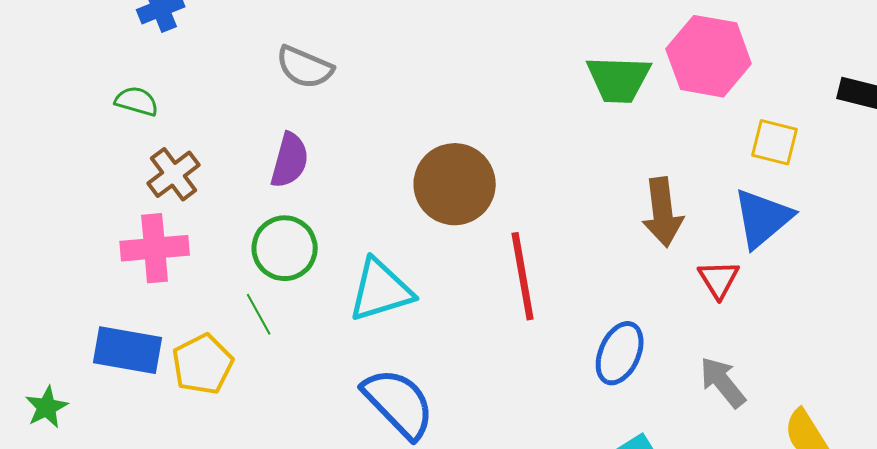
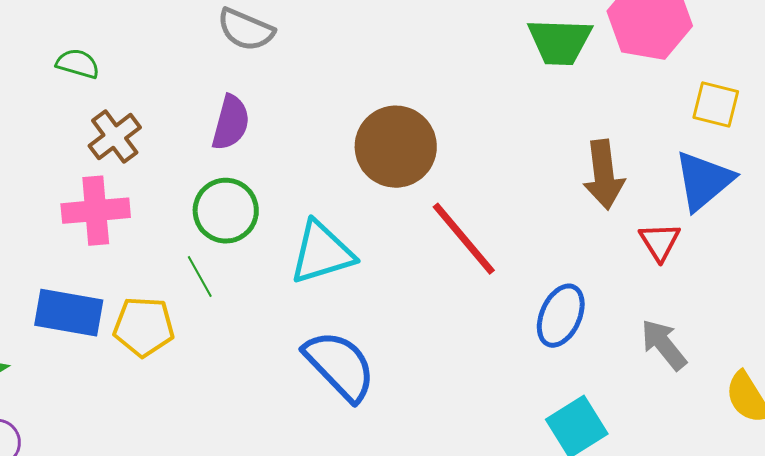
red line: (523, 276) -> (464, 239), turned -30
yellow pentagon: (203, 364) -> (144, 327), turned 30

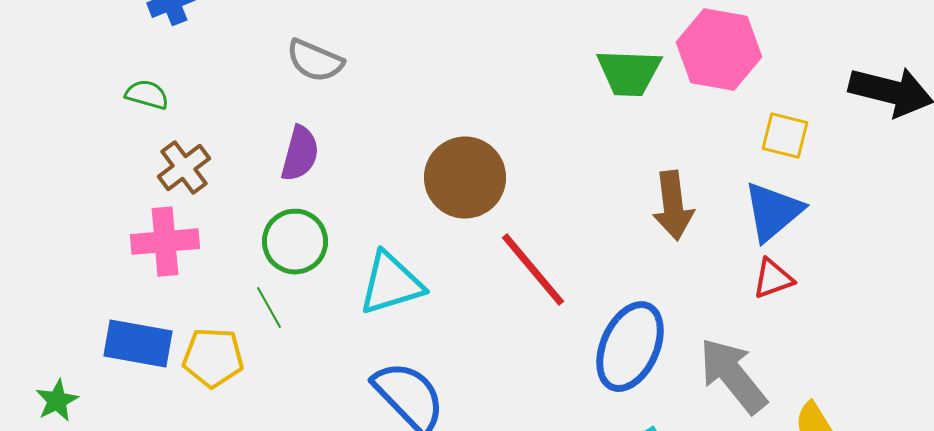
red triangle: (660, 242) -> (773, 279), moved, turned 42
blue ellipse: (561, 316) -> (630, 347), size x1.4
gray arrow: (664, 345) -> (733, 376), size x1.5

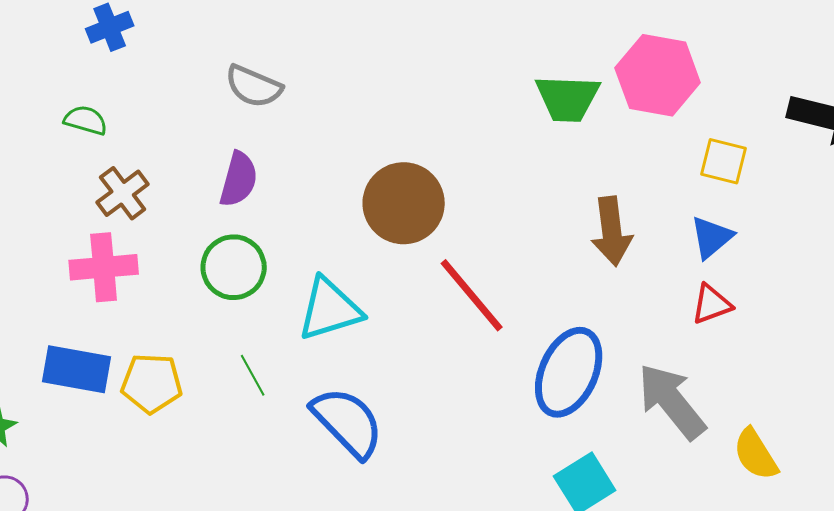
blue triangle: (773, 212) -> (712, 237), size x0.7
green line: (269, 308) -> (253, 375), moved

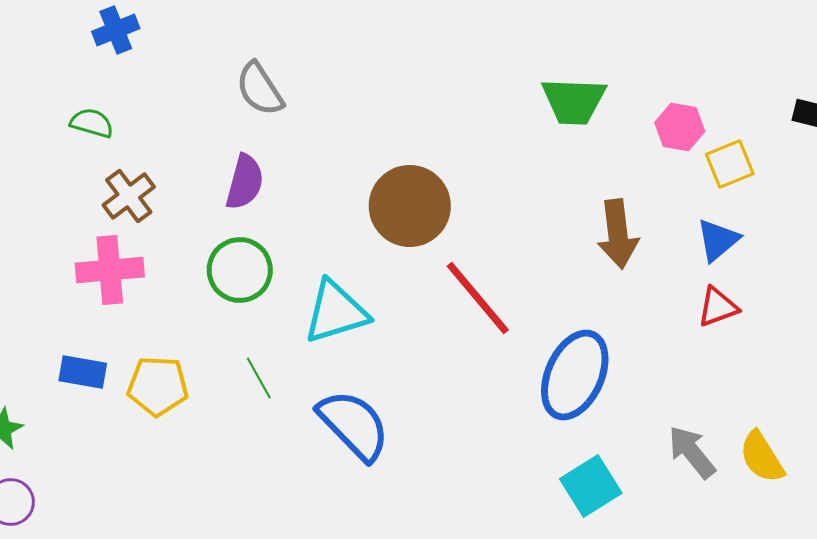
pink hexagon: (658, 75) -> (680, 127), moved, size x0.6
gray semicircle: (254, 86) -> (260, 89), turned 34
yellow square: (724, 161) -> (730, 164), turned -36
blue rectangle: (77, 369) -> (83, 372), size x0.7
gray arrow: (672, 401) -> (692, 452), moved, size x0.7

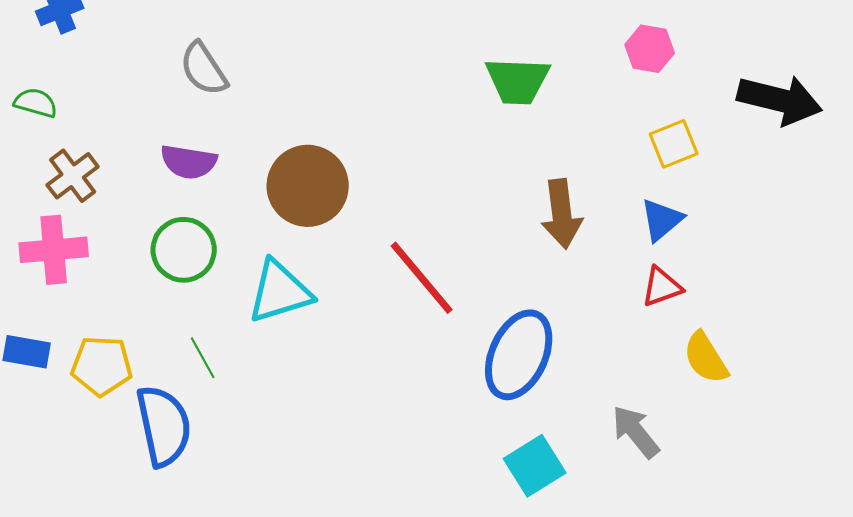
pink hexagon: (680, 127) -> (650, 49), moved
purple semicircle: (245, 182) -> (189, 162), turned 84
brown circle: (410, 206) -> (308, 186), moved
blue semicircle: (354, 425) -> (164, 426), moved, turned 32
yellow semicircle: (762, 457) -> (706, 358), moved

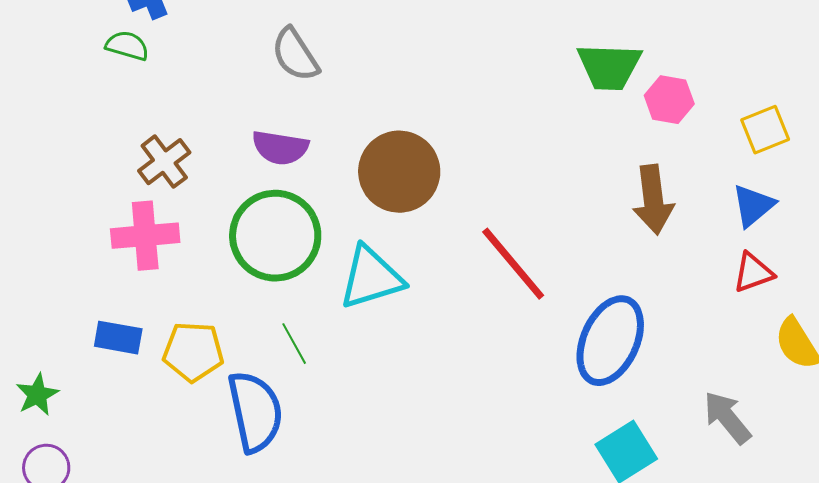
pink hexagon: (650, 49) -> (669, 100), moved
green semicircle: (36, 103) -> (127, 46), moved
green circle: (184, 250) -> (275, 236), size x1.4

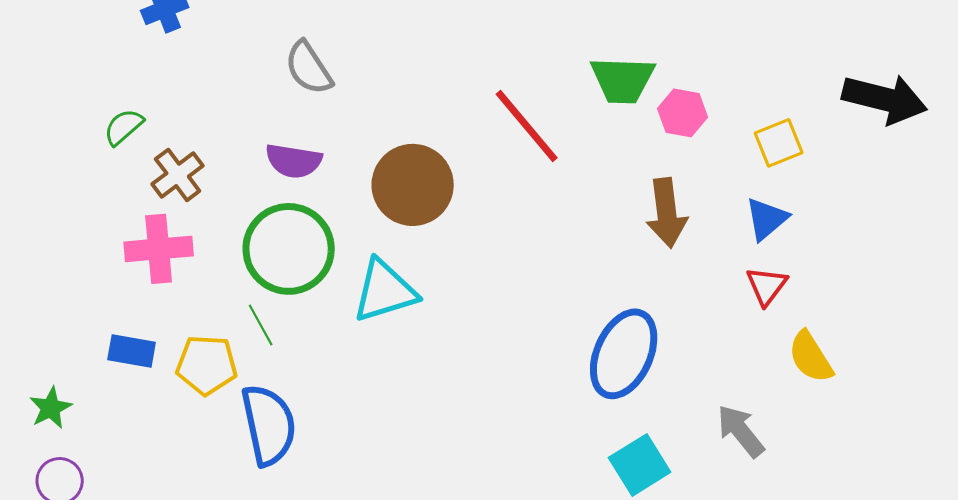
green semicircle: (127, 46) -> (124, 127), moved, turned -57
red line: (513, 264) -> (527, 126), moved
red triangle: (753, 273) -> (767, 286), turned -33
green line: (294, 344) -> (261, 325), moved

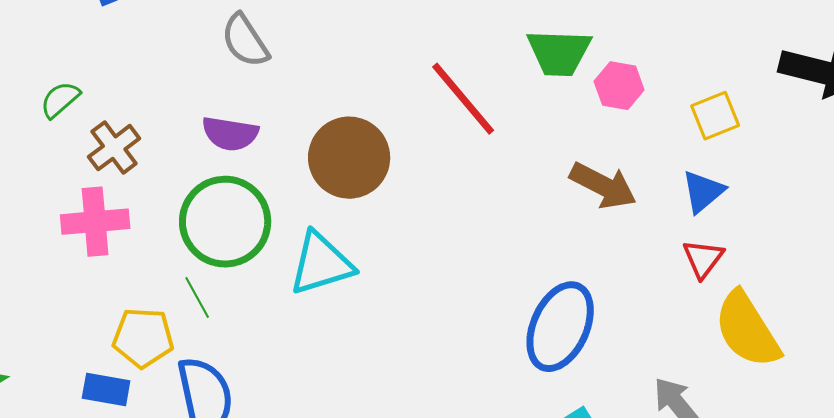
brown arrow: (667, 213) -> (603, 186), turned -56
blue rectangle: (132, 351) -> (106, 390), moved
yellow semicircle: (811, 357) -> (747, 330), size x1.5

